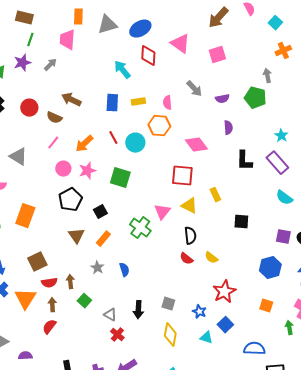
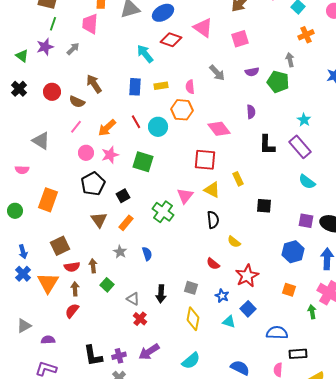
red diamond: (148, 56) -> (171, 40), turned -75
purple semicircle: (222, 99) -> (252, 72), moved
brown arrow: (71, 100) -> (94, 84), turned 30
red semicircle: (186, 259) -> (213, 264), moved

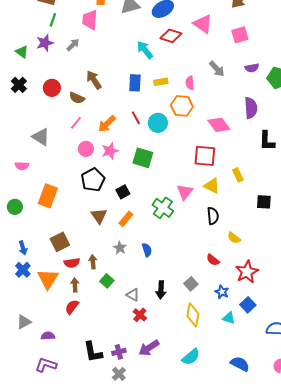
purple semicircle: (251, 112) -> (251, 108), size x1.5
gray square: (191, 288) -> (191, 284), turned 32

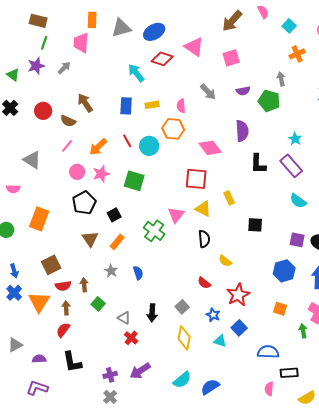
black L-shape: (93, 352) -> (72, 362), moved
blue semicircle: (240, 364) -> (210, 387), moved, turned -60

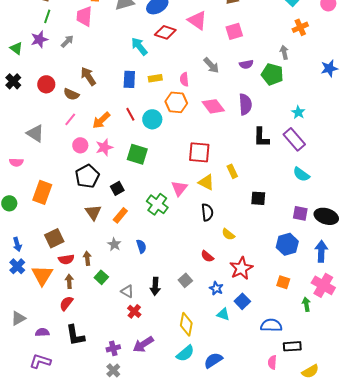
pink diamond: (210, 148) -> (213, 106), moved
yellow diamond: (184, 338) -> (186, 324), moved

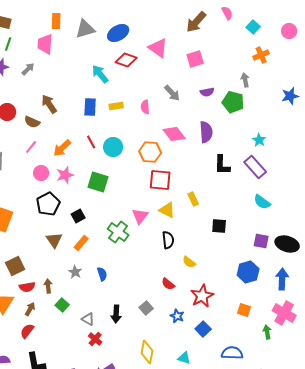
orange hexagon: (176, 102) -> (150, 152), moved
brown arrow: (69, 281) -> (30, 309), turned 32
cyan triangle: (223, 314) -> (184, 358), moved

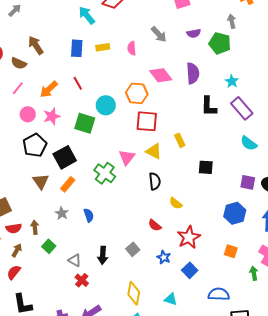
cyan star: (259, 140) -> (232, 81), moved
cyan circle: (113, 147) -> (106, 105), moved
black square: (78, 216) -> (65, 157), size x1.6

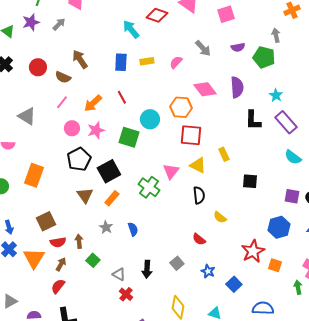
pink semicircle: (132, 48) -> (176, 62), turned 48
red star: (189, 237) -> (253, 251), moved

